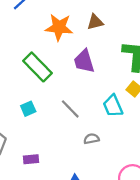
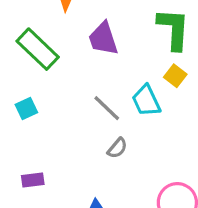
gray line: (70, 109) -> (107, 108), moved
gray semicircle: (91, 139) -> (117, 148), turned 144

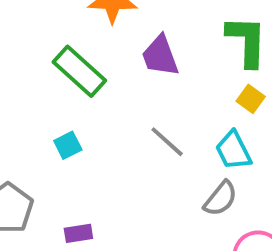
cyan trapezoid: (146, 101) -> (233, 150), moved
gray semicircle: (117, 148) -> (221, 199), moved, size x1.4

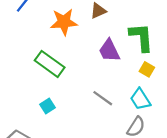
purple trapezoid: (160, 56) -> (109, 51), moved

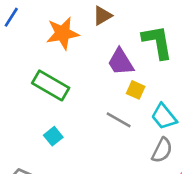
yellow square: (147, 69) -> (136, 90), moved

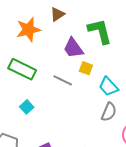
gray line: (119, 120) -> (63, 80), moved

